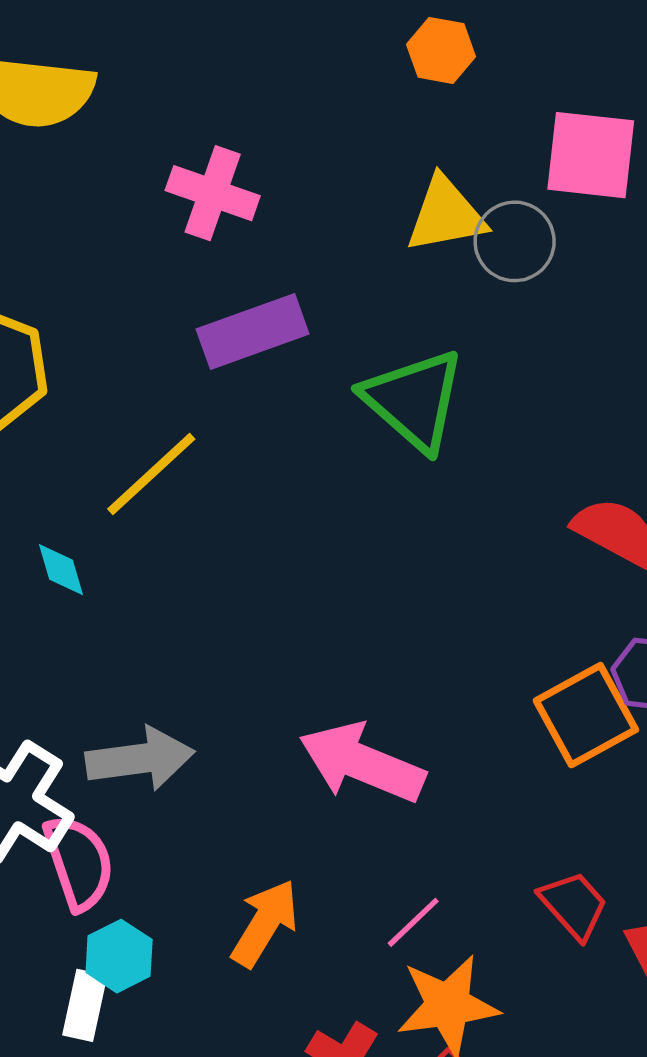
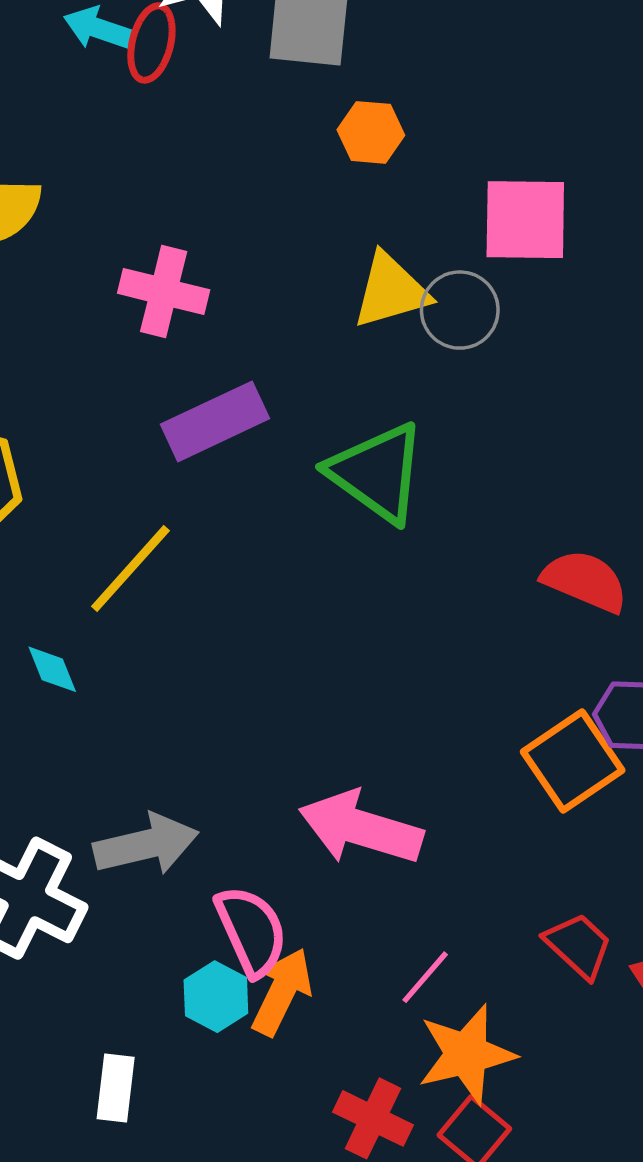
pink semicircle: (79, 863) -> (251, 931), moved
cyan hexagon: (119, 956) -> (216, 997), moved

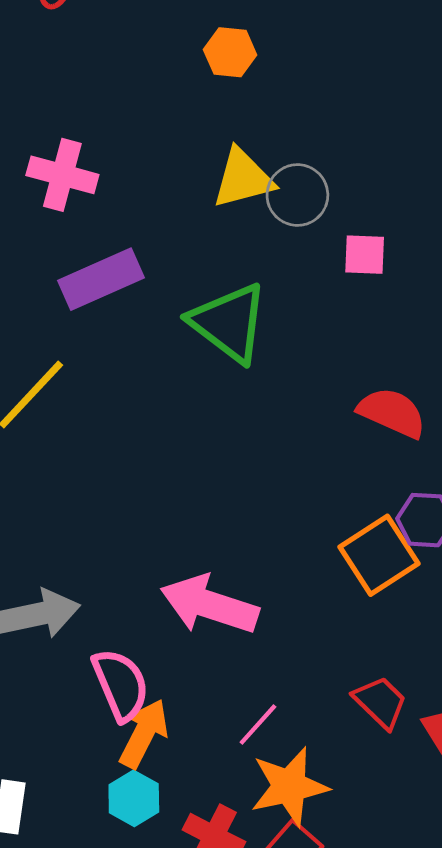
pink square: (525, 220) -> (365, 255), moved, size x0.6
cyan hexagon: (216, 997) -> (134, 798), moved

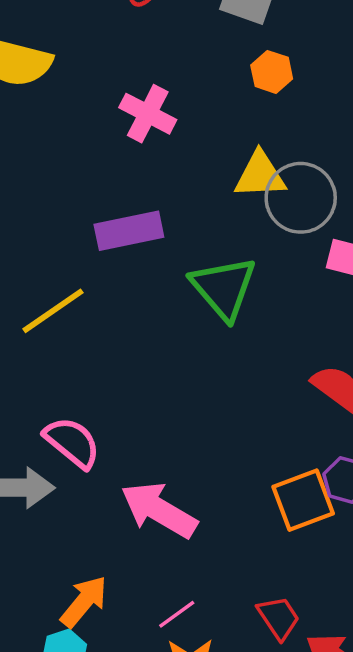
pink cross: (62, 175) -> (148, 114), moved
gray circle: (297, 195) -> (301, 198), size x1.4
pink semicircle: (121, 685) -> (72, 442), moved, turned -40

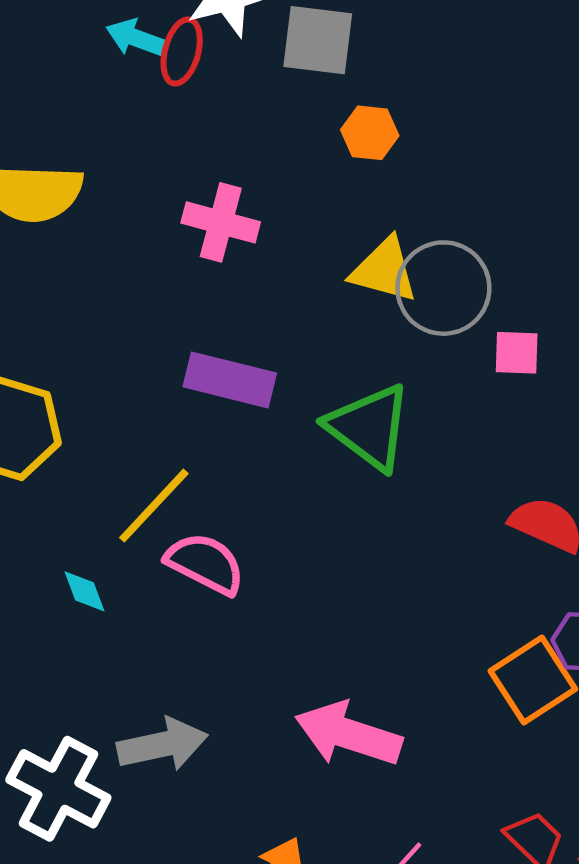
yellow triangle: (260, 175) -> (384, 270), turned 30
purple rectangle: (129, 231) -> (230, 380), turned 38
pink semicircle: (72, 442) -> (205, 564), moved

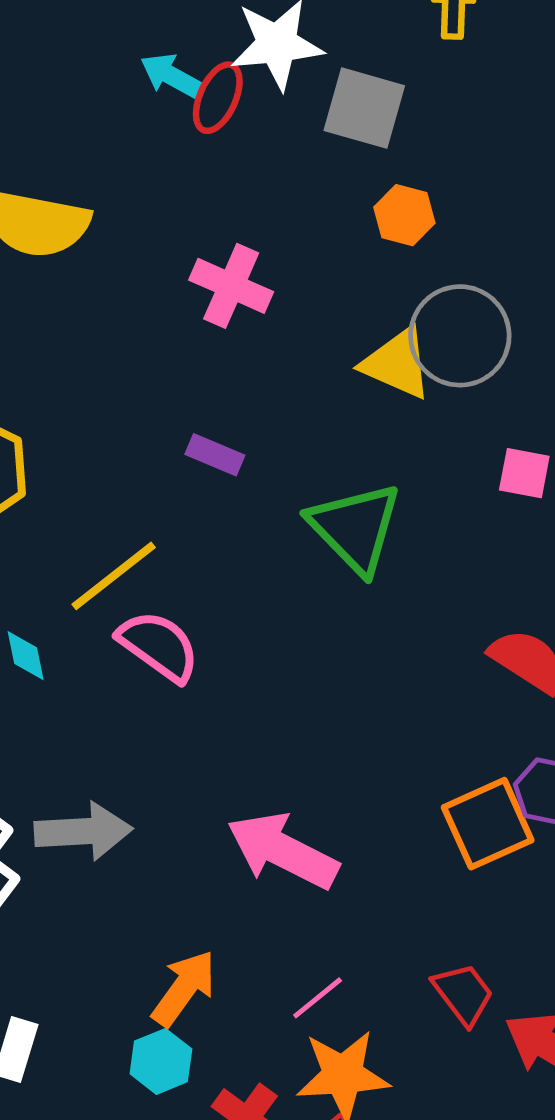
gray circle: (443, 288) -> (460, 336), moved
purple rectangle: (230, 380) -> (215, 455), size x0.6

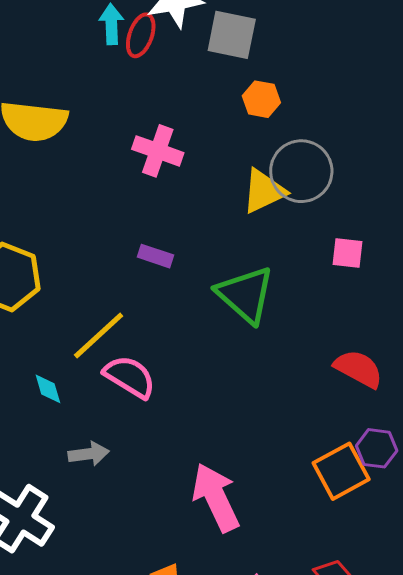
cyan arrow: (172, 76) -> (111, 24), turned 63
yellow triangle: (397, 363) -> (264, 191), turned -45
gray arrow: (83, 831) -> (89, 454), moved, size x0.7
pink arrow: (283, 851) -> (216, 498), turned 42

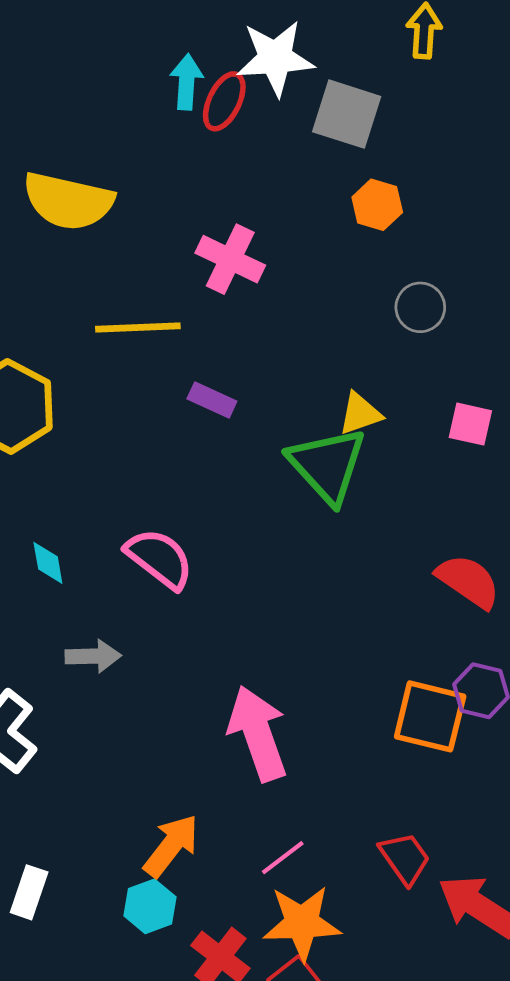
gray circle: (301, 171) -> (420, 307), size x0.6
yellow triangle: (264, 191) -> (360, 414), moved, size x0.7
yellow line: (99, 336) -> (138, 328), moved, turned 34
orange square: (341, 471) -> (430, 716), turned 36

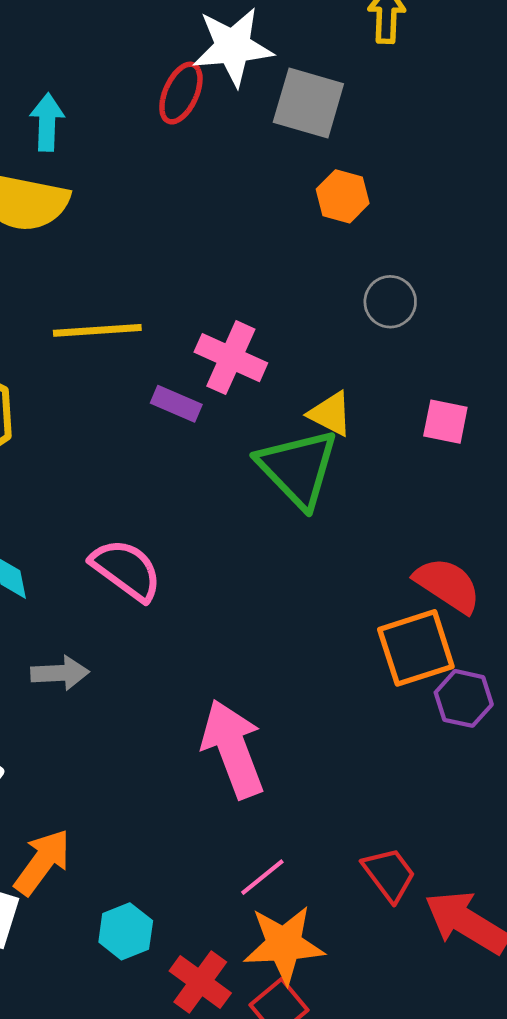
cyan arrow: (187, 82) -> (47, 122), moved
pink cross: (230, 259) -> (231, 358), moved
yellow triangle: (360, 414) -> (330, 414), turned 48
orange square: (430, 716) -> (416, 648), moved, turned -30
orange arrow: (171, 846) -> (42, 862), moved

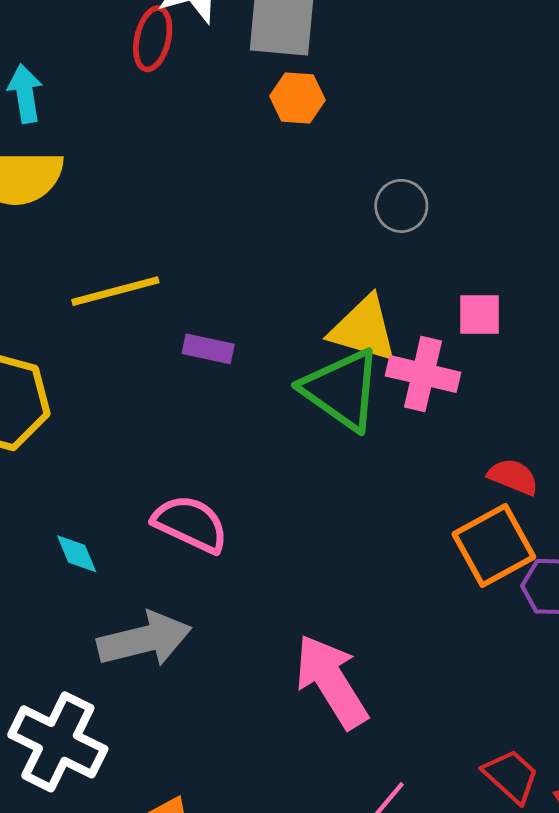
orange hexagon: (343, 196) -> (297, 98), moved
pink cross: (231, 358) -> (423, 374), moved
yellow triangle: (330, 414) -> (364, 329), size x1.5
red semicircle: (448, 585) -> (513, 477), size x0.7
gray arrow: (60, 673) -> (144, 639), size x1.6

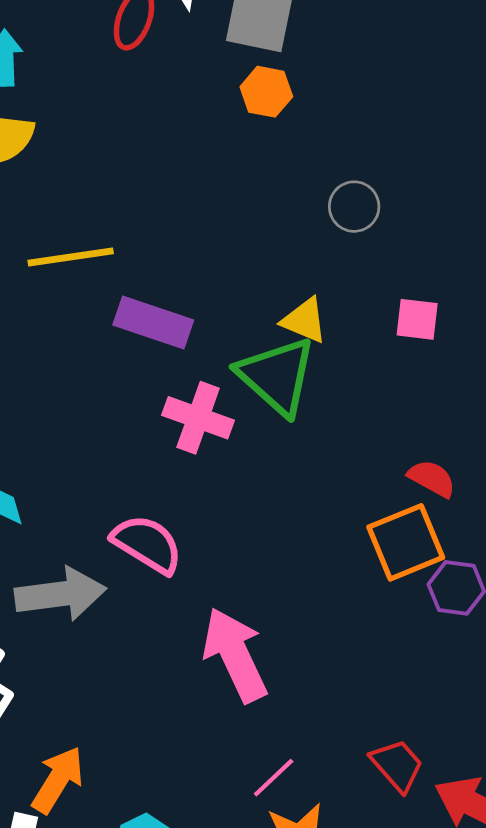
yellow triangle: (364, 329) -> (304, 320), size x0.7
purple rectangle: (208, 349) -> (153, 323), size x1.6
pink cross: (423, 374) -> (198, 418), moved
pink semicircle: (190, 524) -> (147, 544), moved

